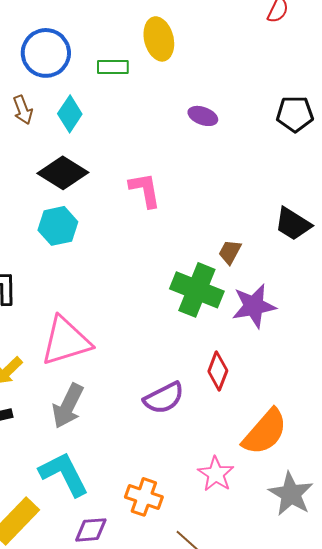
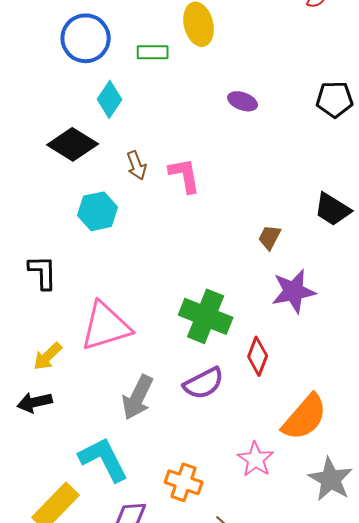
brown arrow: (23, 110) -> (137, 165), moved
black diamond: (63, 173) -> (73, 144), moved
green cross: (197, 290) -> (206, 316), moved
gray arrow: (68, 406) -> (138, 397), moved

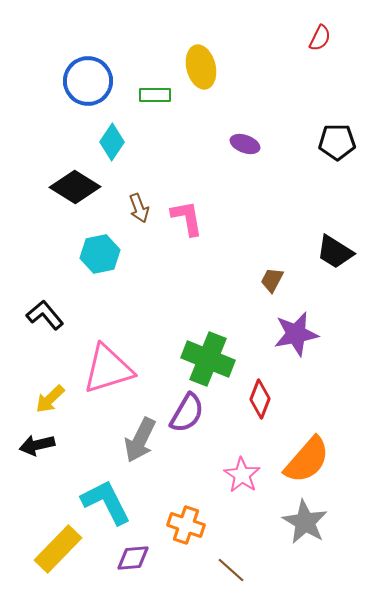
black L-shape: (43, 272) -> (45, 315), turned -39
purple semicircle: (204, 383) -> (187, 413), moved, turned -33
pink star: (256, 459) -> (242, 475), moved
gray star: (331, 479) -> (305, 522), moved

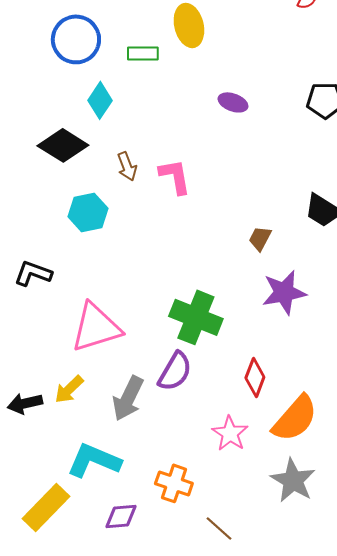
black L-shape: (45, 315) -> (33, 273), turned -30
yellow arrow: (50, 399) -> (69, 389), moved
red diamond: (260, 399) -> (255, 377), moved
cyan L-shape: (106, 502) -> (94, 460), turned -40

